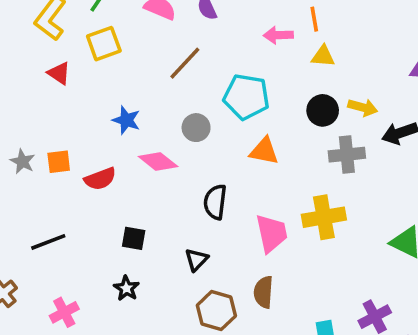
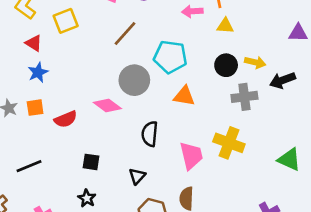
blue star: (126, 120) -> (38, 72), moved, turned 30
gray circle: (196, 128) -> (134, 80), size x1.5
yellow cross: (324, 217) -> (229, 143), turned 32

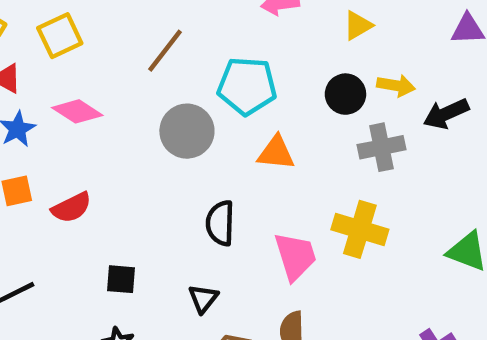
yellow triangle: (225, 26) -> (358, 26), moved, turned -30
pink diamond: (107, 106) -> (77, 111), moved

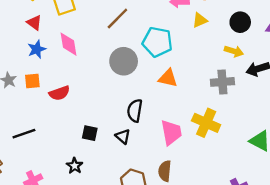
yellow triangle: (358, 26) -> (200, 20), moved
black circle: (345, 94) -> (240, 22), moved
pink diamond: (77, 111) -> (68, 44), turned 40
black square: (121, 279) -> (90, 133), moved
black triangle: (203, 299) -> (123, 136), moved, turned -35

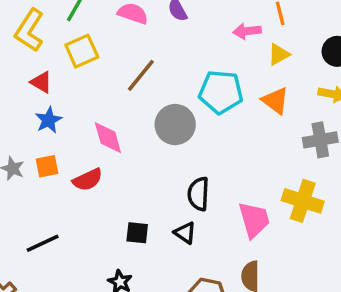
brown line: (117, 19) -> (141, 75), moved
pink diamond: (68, 44) -> (108, 138), moved
orange triangle: (168, 78) -> (275, 101), moved, turned 30

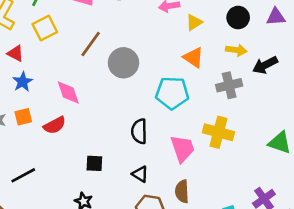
cyan pentagon: (221, 92) -> (172, 93), moved
gray circle: (175, 125) -> (123, 63), moved
black triangle: (185, 233) -> (140, 174), moved

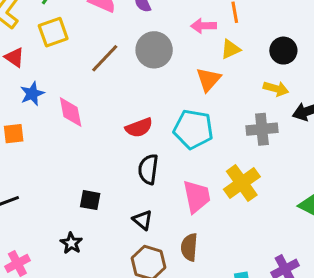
orange triangle: (193, 57) -> (208, 79), moved, turned 30
gray circle: (123, 63) -> (154, 50), moved
blue star: (23, 82) -> (32, 94), moved
red semicircle: (55, 125) -> (139, 128), moved
yellow cross: (218, 132) -> (242, 183), turned 32

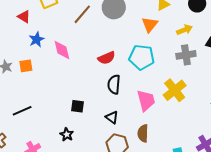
yellow arrow: (276, 89) -> (184, 30), moved, turned -35

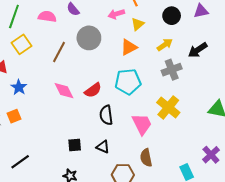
orange triangle: (150, 25) -> (129, 47), turned 36
pink diamond: (62, 50) -> (64, 91), moved
black triangle: (112, 117) -> (103, 147), moved

